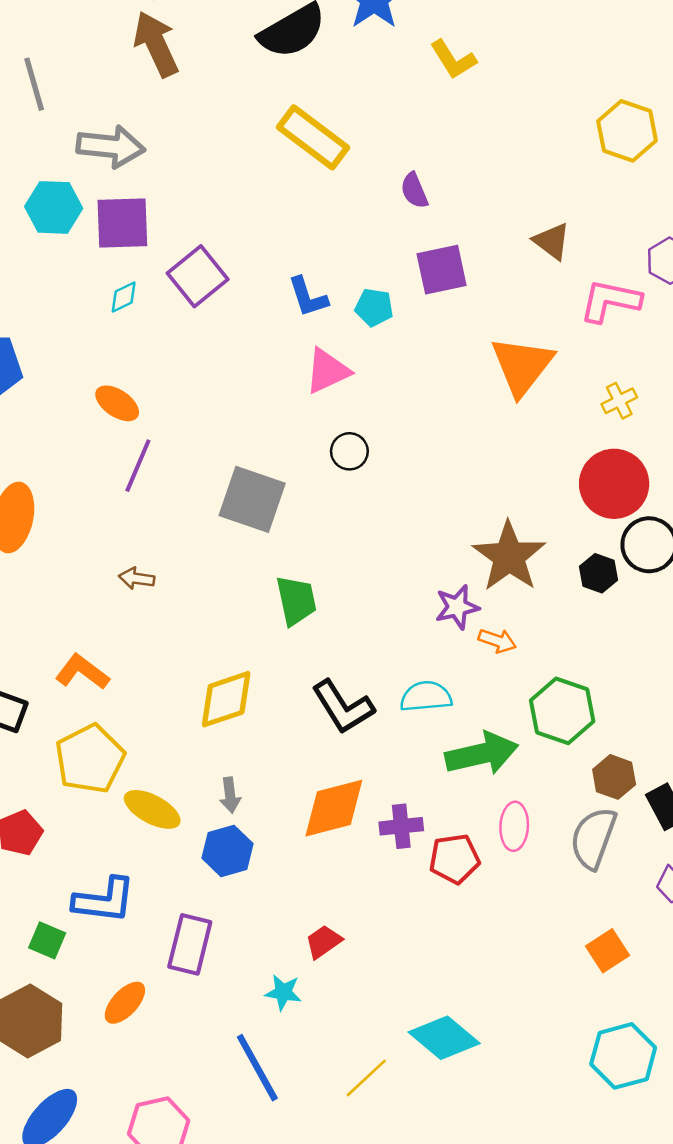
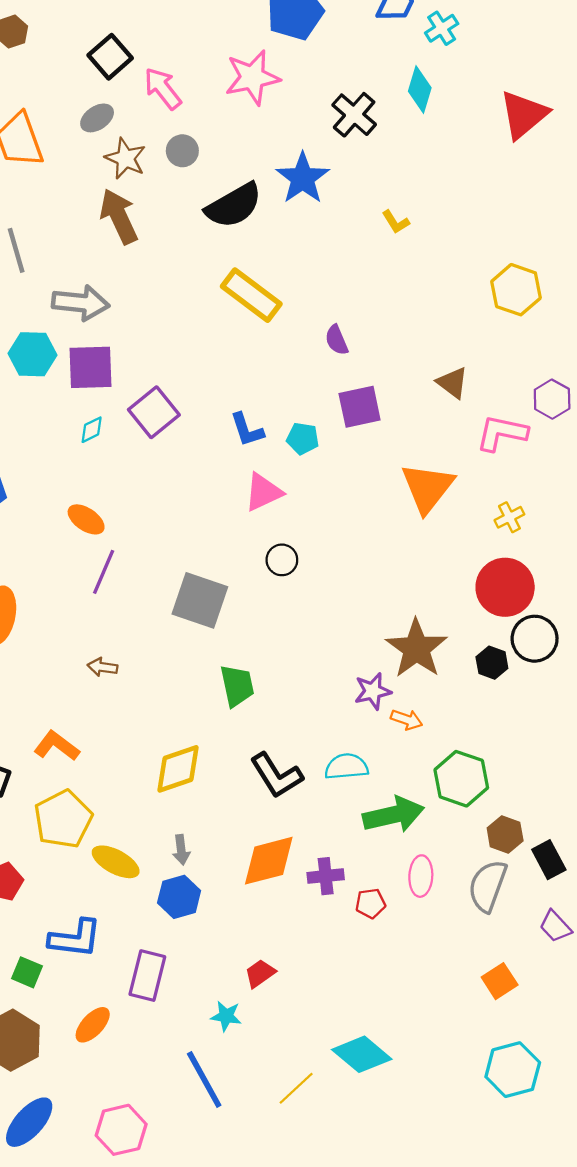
yellow L-shape: (453, 60) -> (396, 222), moved, size x0.7
red pentagon: (454, 859) -> (370, 903), size x0.7

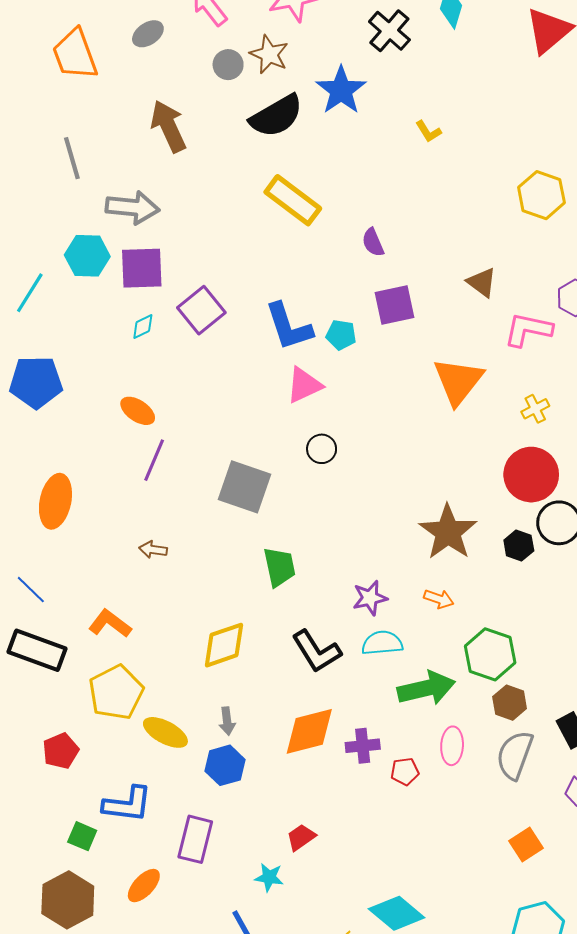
brown star: (125, 158) -> (269, 54), moved
blue L-shape: (247, 430) -> (289, 327), size x1.5
purple star: (373, 691) -> (370, 598), moved
brown hexagon: (505, 834) -> (510, 703), moved

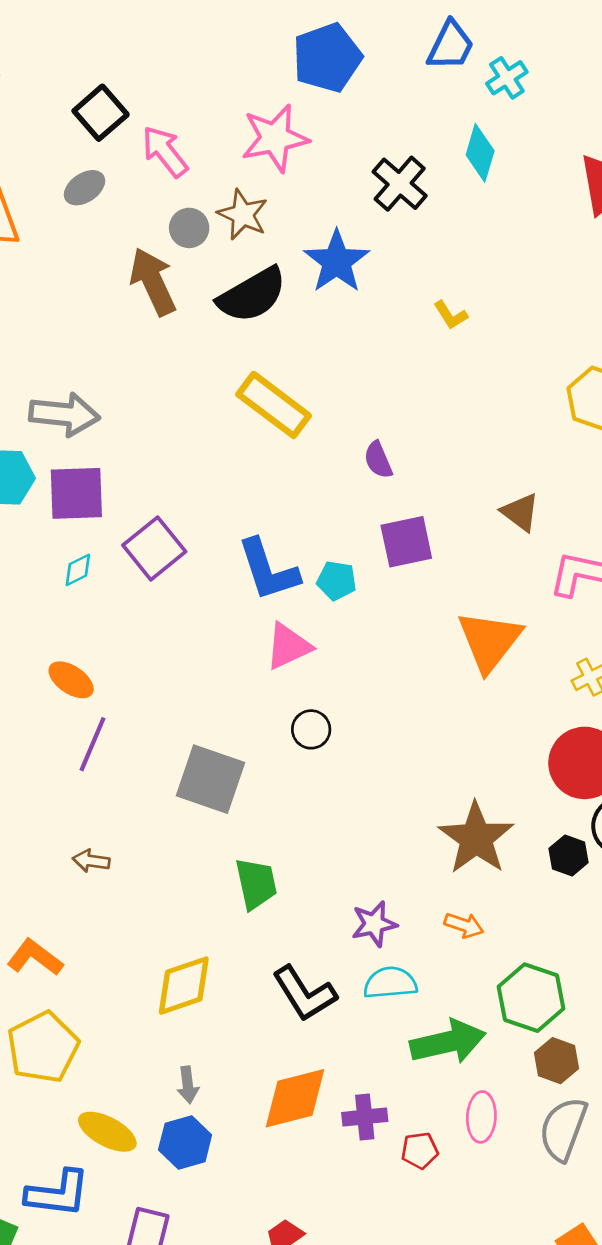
brown arrow: (168, 126) -> (153, 282), moved
yellow ellipse: (165, 732) -> (107, 1132), moved

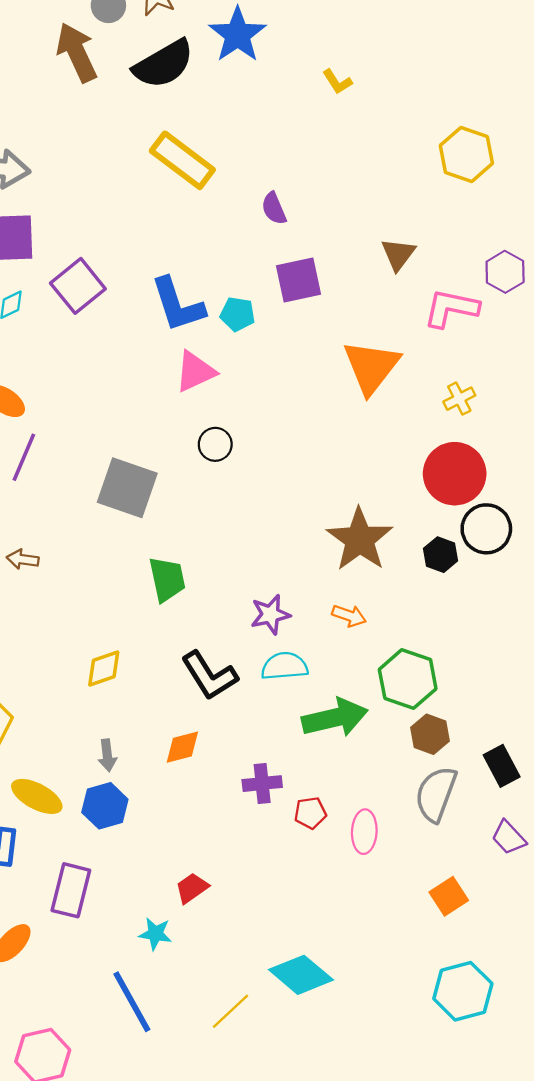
brown triangle: (520, 512) -> (398, 254), turned 30
yellow diamond: (184, 986) -> (104, 669), size x0.7
orange diamond: (295, 1098) -> (182, 747), moved, size x0.6
pink ellipse: (481, 1117) -> (364, 832), moved

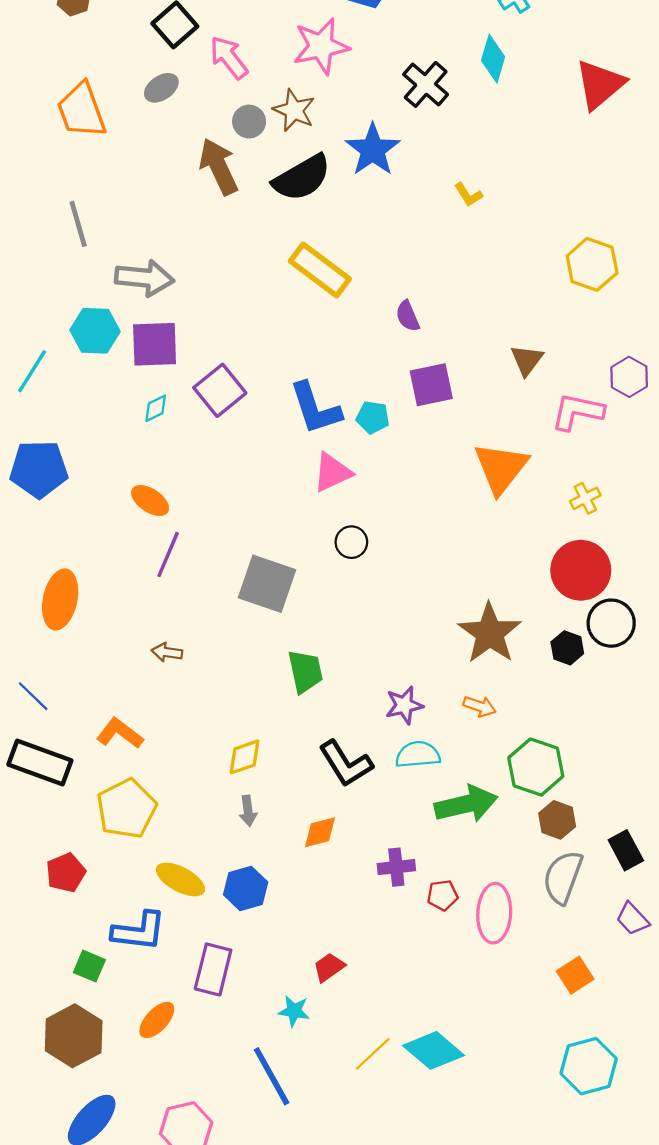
gray arrow: (107, 755) -> (248, 811), moved
pink ellipse: (364, 832) -> (494, 913), size x1.4
yellow line: (230, 1011) -> (373, 1054), moved

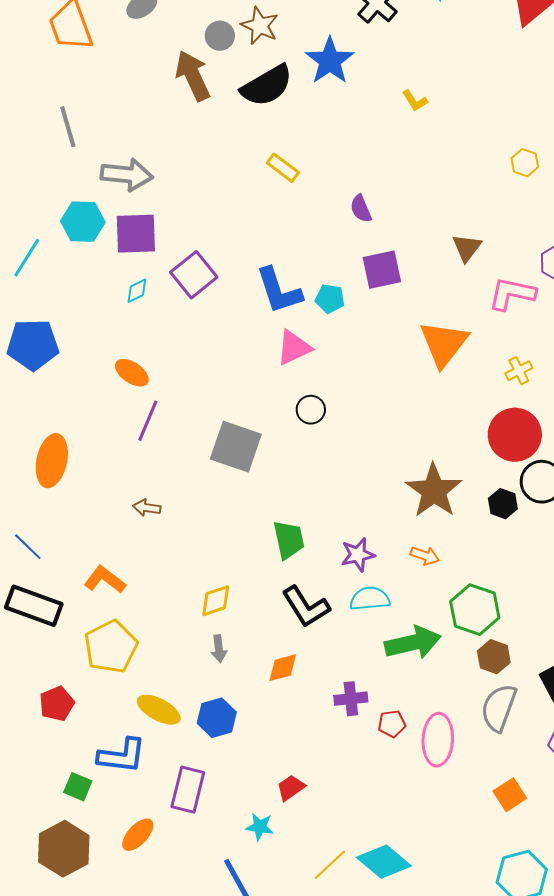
yellow hexagon: (592, 264) -> (525, 163), size x0.6
yellow rectangle: (320, 270) -> (283, 168), size x0.6
green trapezoid: (305, 671) -> (289, 540), moved

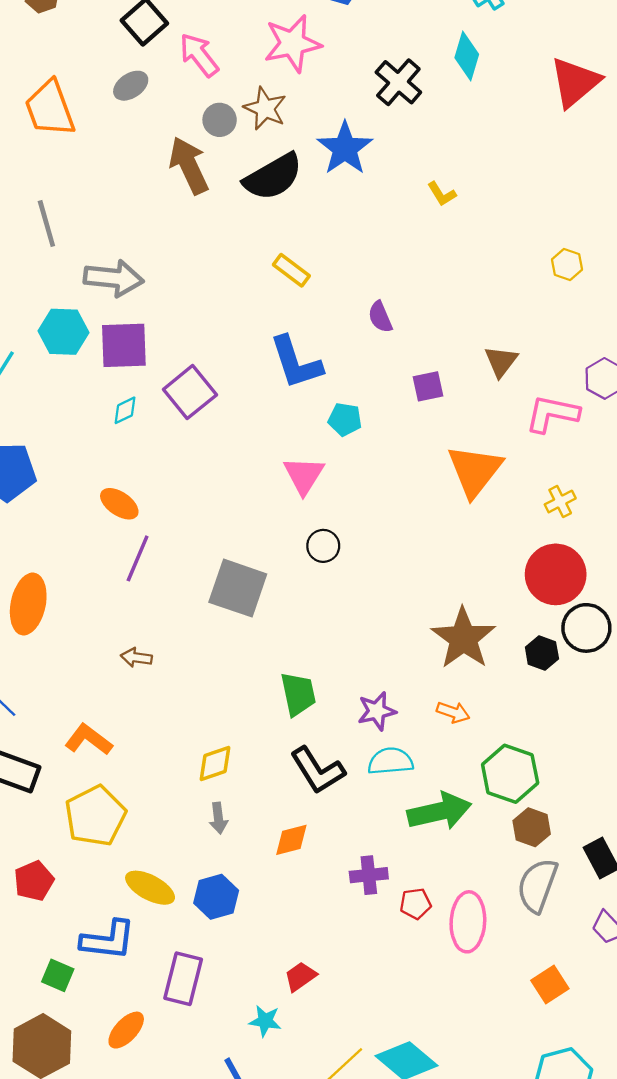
purple square: (382, 270) -> (428, 386), moved, size x0.7
blue L-shape: (279, 291) -> (296, 362), moved
pink triangle: (294, 348) -> (304, 475), turned -33

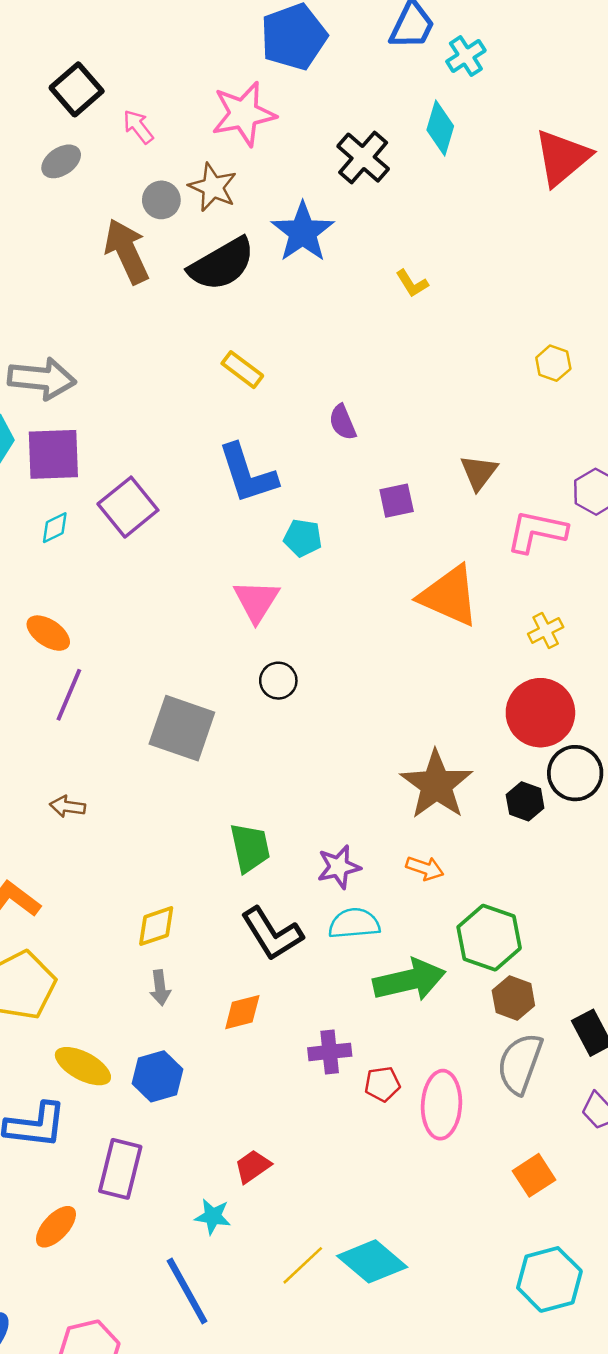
pink arrow: (199, 55) -> (138, 127), size x0.7
orange triangle: (475, 471) -> (449, 596), turned -44

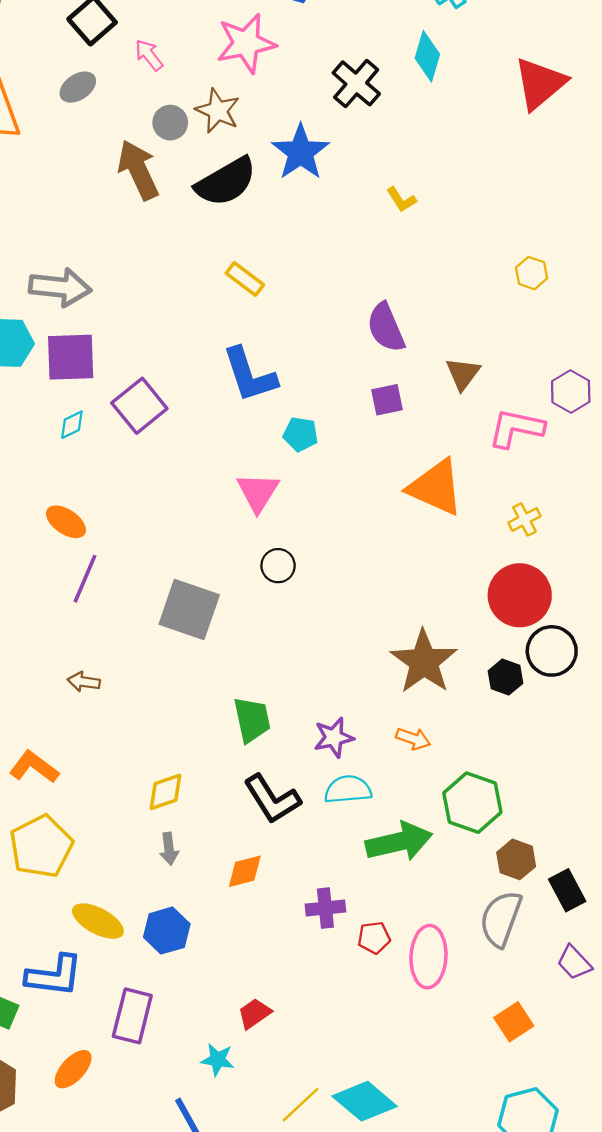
purple semicircle: (343, 422) -> (386, 328), moved, size x1.5
brown hexagon: (513, 998) -> (516, 859), moved

